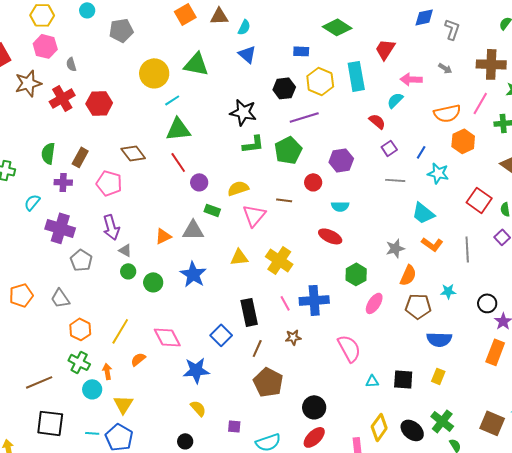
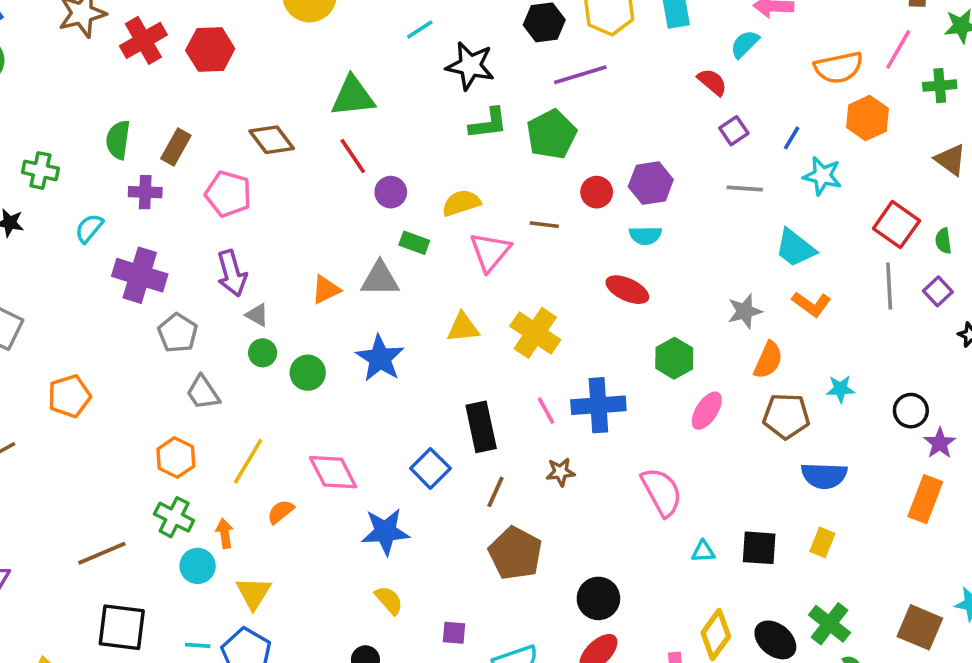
cyan line: (172, 100) -> (420, 30), moved
purple hexagon: (341, 160) -> (651, 183), moved
gray line: (467, 249) -> (889, 286), moved
gray trapezoid: (60, 298) -> (203, 393), moved

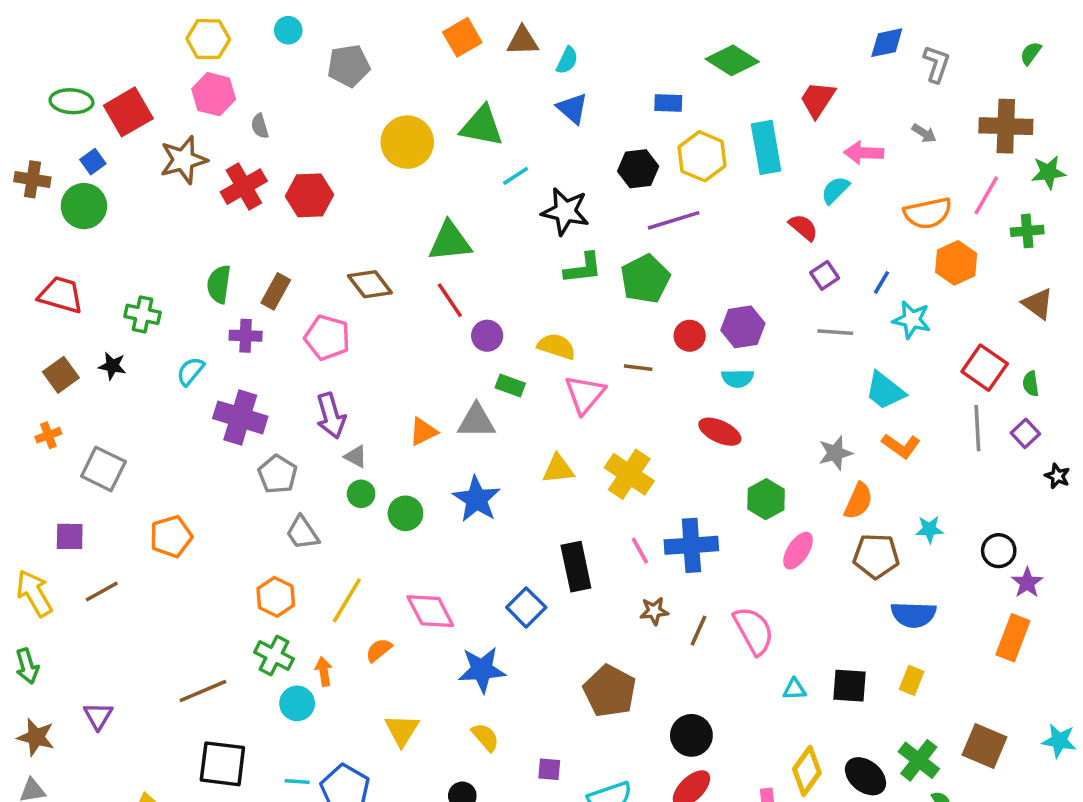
yellow semicircle: (461, 203) -> (556, 346), turned 36
brown line: (495, 492) -> (699, 631), moved
yellow triangle: (254, 593) -> (402, 730), moved
brown square: (920, 627) -> (985, 746), moved

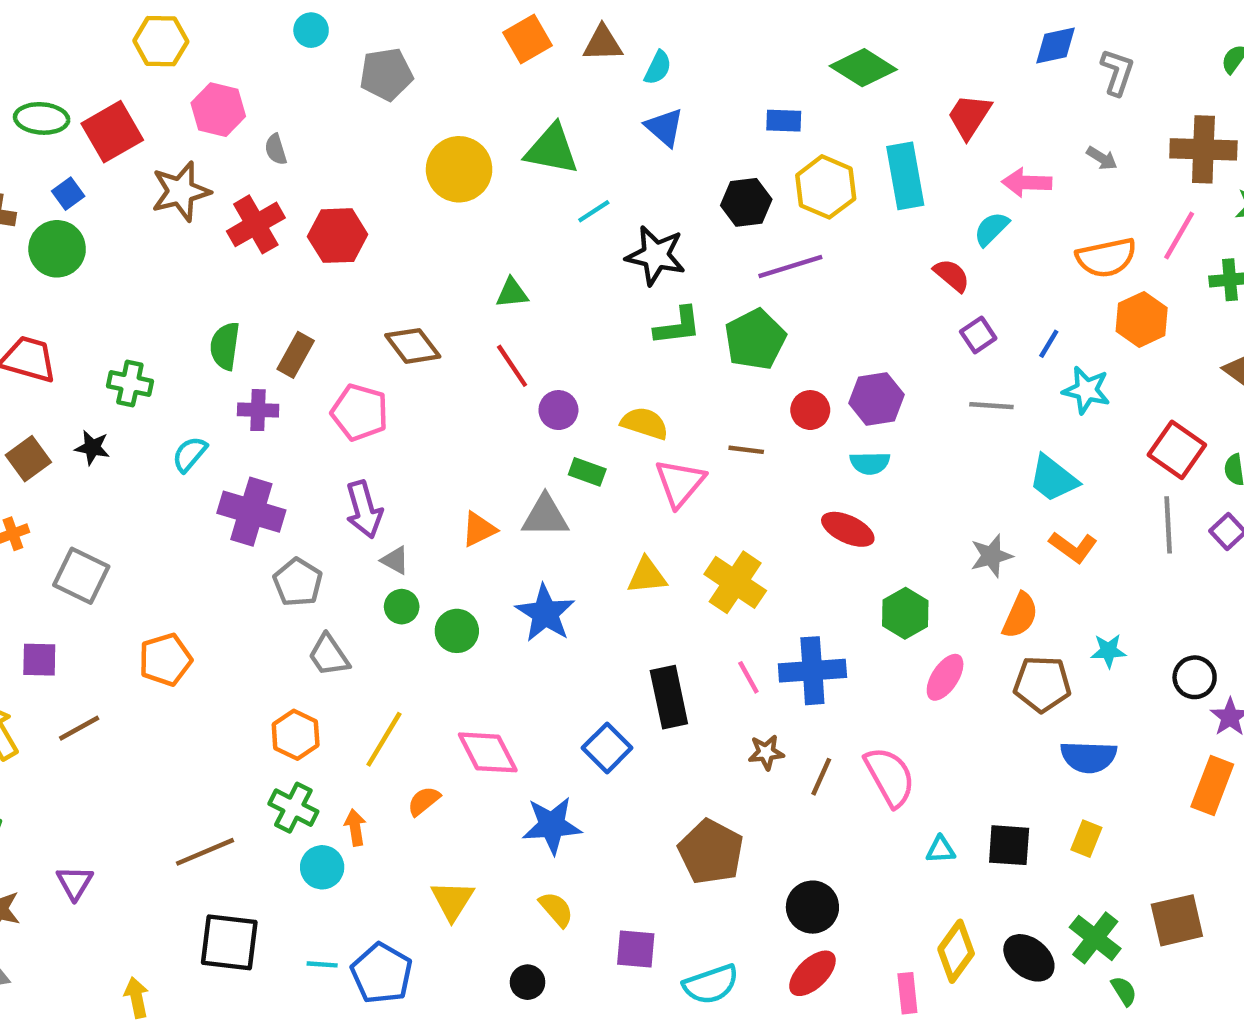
yellow hexagon: (208, 39) -> (161, 41), moved
green triangle: (450, 242) -> (512, 293), size x0.6
brown square: (985, 746) -> (1177, 920), turned -36
purple square: (549, 769) -> (636, 949), size x1.4

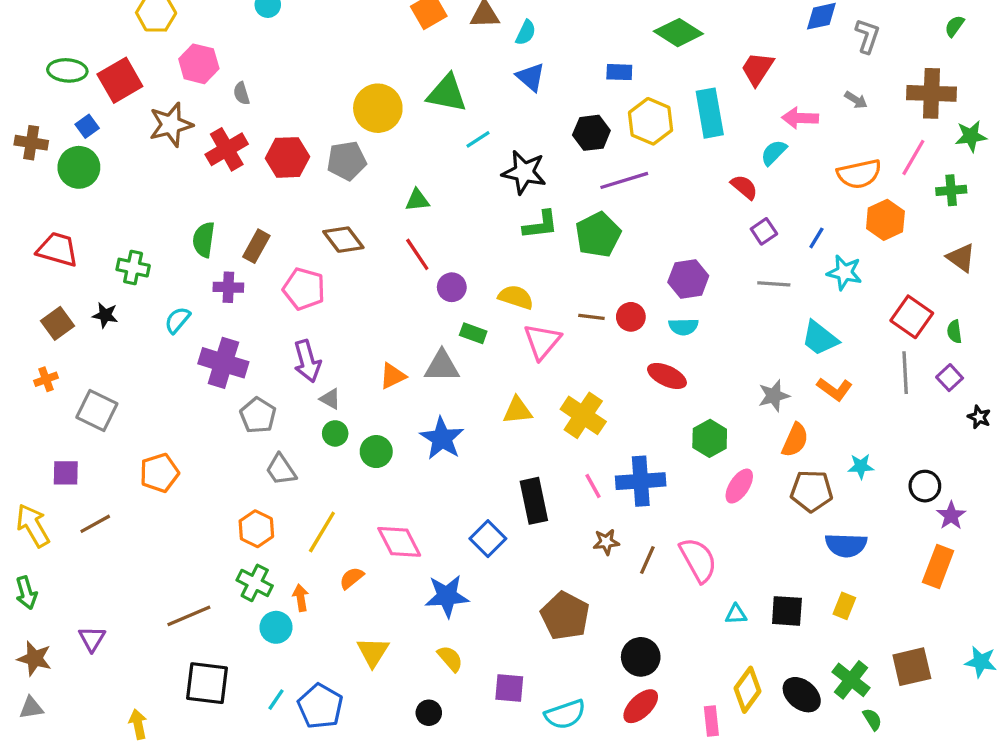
gray pentagon: (386, 74) -> (347, 161), moved
red circle: (810, 410) -> (631, 317), moved
cyan line: (322, 964) -> (276, 700), turned -60

